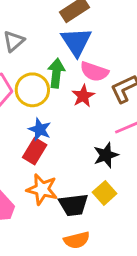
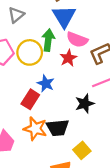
blue star: (40, 129) -> (46, 83), moved
yellow square: (105, 193) -> (82, 150), moved
black trapezoid: (74, 205) -> (58, 128), moved

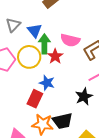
blue triangle: (64, 17) -> (34, 31), moved, size x0.7
red star: (68, 58) -> (55, 56), moved

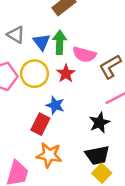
gray triangle: (13, 25) -> (16, 35), turned -42
green arrow: (44, 44) -> (60, 42), moved
black trapezoid: (62, 121) -> (97, 155), moved

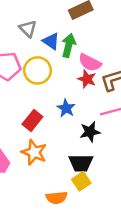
blue triangle: (42, 42) -> (51, 41), turned -30
red star: (66, 73) -> (87, 79), moved, turned -30
blue star: (55, 105) -> (66, 108), moved

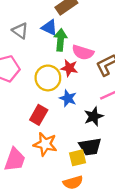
blue triangle: (51, 41) -> (49, 27), moved
yellow circle: (37, 70) -> (48, 78), moved
red star: (87, 79) -> (69, 68), moved
yellow square: (81, 181) -> (78, 158), moved, turned 30

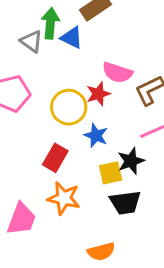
green arrow: (60, 40) -> (50, 23), moved
red star: (69, 68) -> (98, 94), turned -30
yellow square: (78, 158) -> (111, 173), moved

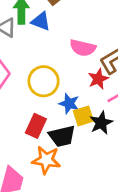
red star: (98, 94) -> (98, 79), moved
yellow square: (111, 173) -> (83, 116), moved
black trapezoid: (125, 203) -> (62, 136), moved

